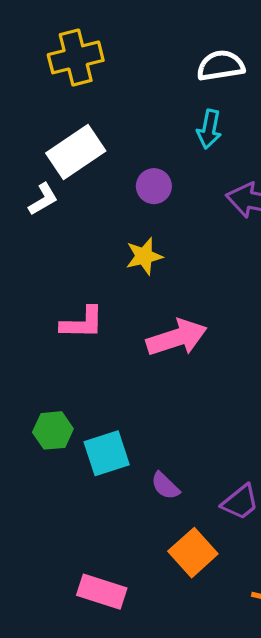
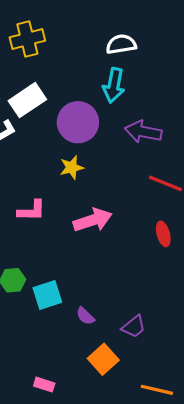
cyan arrow: (209, 129) -> (114, 85), size x1.4
purple circle: (154, 186) -> (78, 122), size x1.8
pink rectangle: (102, 592) -> (44, 385), size x0.7

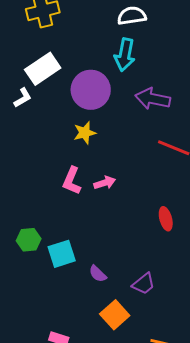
pink L-shape: (32, 211) -> (72, 181), moved, turned 112
pink arrow: (93, 220) -> (105, 183), size x0.6
red ellipse: (163, 234) -> (166, 219), moved

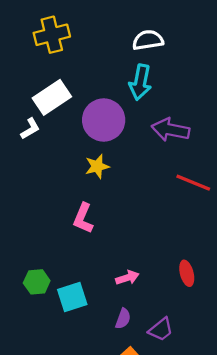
pink arrow: (105, 183) -> (127, 278), moved
red ellipse: (166, 219) -> (187, 273), moved
purple semicircle: (98, 274) -> (123, 319), moved, turned -114

